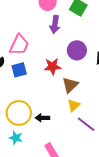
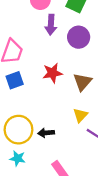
purple circle: (77, 50) -> (79, 37), moved
brown triangle: (70, 85) -> (82, 82), moved

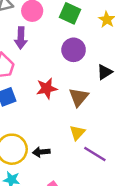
purple arrow: (51, 25) -> (21, 38), moved

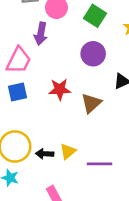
yellow triangle: (77, 133) -> (68, 151), moved
purple line: (95, 154) -> (99, 164), turned -40

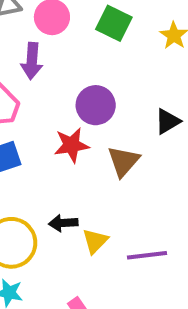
purple circle: (93, 54) -> (96, 105), moved
black arrow: (45, 154) -> (63, 223), moved

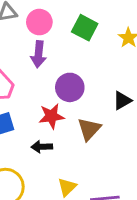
purple arrow: (32, 61) -> (38, 54), moved
black arrow: (63, 223) -> (42, 147), moved

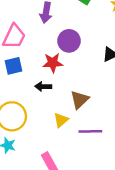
brown triangle: (89, 129) -> (80, 100), moved

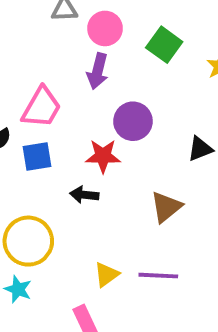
brown triangle: (80, 100) -> (166, 207), moved
yellow triangle: (61, 120) -> (106, 275), moved

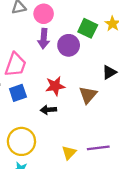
green square: (164, 45) -> (88, 28), moved
purple circle: (133, 121) -> (69, 45), moved
brown triangle: (166, 207) -> (88, 95), moved

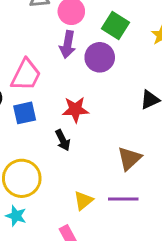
green square: (88, 28) -> (116, 26), moved
brown triangle: (88, 95) -> (129, 158), moved
black arrow: (48, 110) -> (63, 140), turned -119

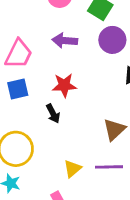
purple arrow: (68, 44) -> (65, 41), moved, turned 85
purple circle: (100, 57) -> (112, 40), moved

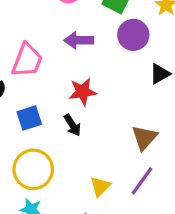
blue square: (18, 89) -> (29, 118), moved
purple line: (109, 167) -> (142, 181), turned -48

